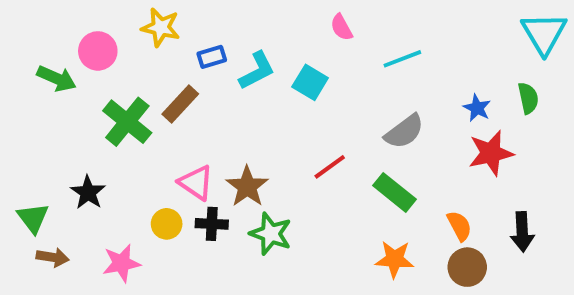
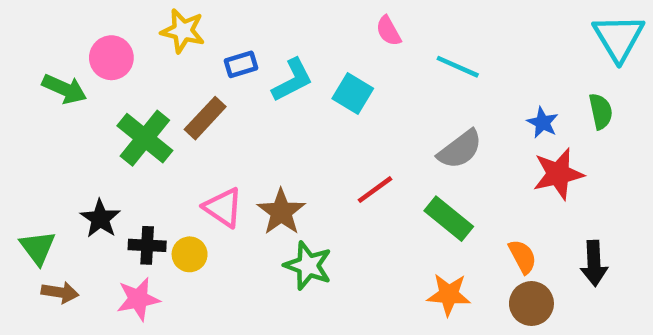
cyan line: (402, 59) -> (458, 67), turned 45
black cross: (212, 224) -> (147, 245), moved

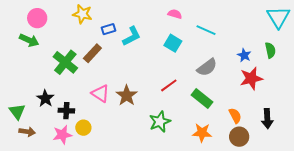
pink semicircle: (388, 31) -> (175, 14), turned 136
pink circle: (111, 58) -> (37, 18), moved
cyan square: (353, 93) -> (173, 43), moved
yellow circle: (190, 254) -> (83, 128), moved
green star: (308, 266) -> (160, 122), moved, turned 30

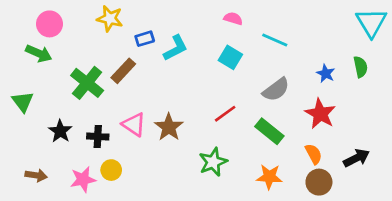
red star: (251, 78) -> (320, 114), moved, turned -30
black cross: (66, 111) -> (98, 137), moved
green triangle: (17, 112) -> (23, 102), moved
black arrow: (267, 119) -> (356, 158), turned -114

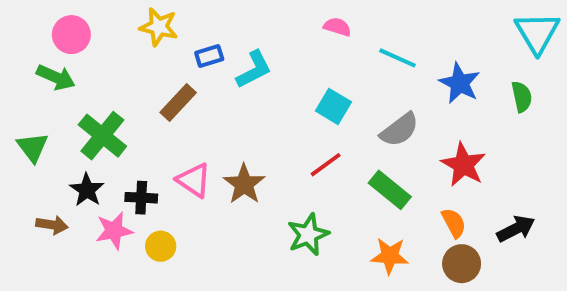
cyan square: (230, 57) -> (333, 106), moved
blue star: (326, 74) -> (460, 83), moved, size x1.5
green cross: (87, 83) -> (102, 136), moved
brown arrow: (36, 175) -> (52, 225), moved
pink star: (83, 179) -> (114, 231), moved

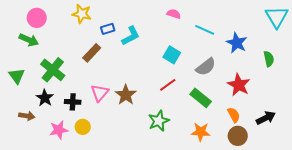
green semicircle: (522, 97) -> (269, 59), moved
pink triangle: (194, 180) -> (100, 93), turned 36
pink star: (114, 231) -> (59, 130), moved

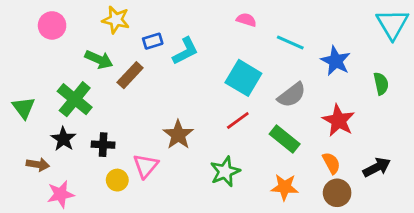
green arrow: (29, 40) -> (99, 60), moved
cyan square: (172, 55) -> (243, 78), size x1.4
pink triangle: (100, 93) -> (146, 166), moved
pink star: (59, 130) -> (61, 194), moved

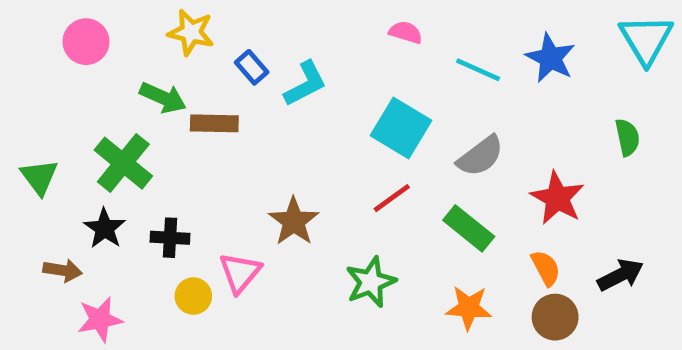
blue rectangle: (153, 41) -> (252, 67), turned 66
blue star: (336, 61) -> (550, 58), moved
brown rectangle: (130, 75) -> (214, 123), turned 48

